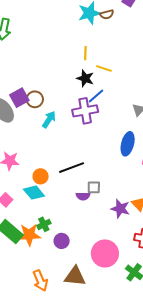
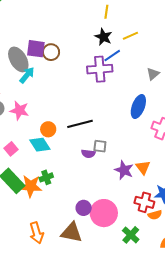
yellow line: (104, 69) -> (130, 36), moved, turned -49
purple square: (19, 98) -> (36, 49), turned 30
cyan arrow: (49, 119) -> (27, 75), moved
purple circle: (62, 241) -> (84, 208), moved

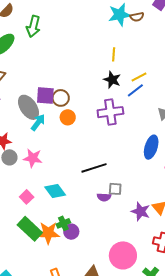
blue line: (112, 56) -> (135, 90), moved
orange circle: (48, 129) -> (68, 117), moved
purple circle: (84, 208) -> (71, 232), moved

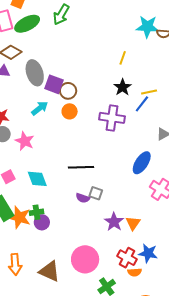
yellow line: (114, 54) -> (123, 58), moved
blue line: (135, 90) -> (142, 104), turned -30
gray ellipse: (28, 107) -> (35, 73), moved

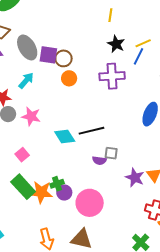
cyan arrow: (40, 108) -> (26, 81), moved
cyan diamond: (37, 179) -> (65, 136), moved
pink circle: (85, 259) -> (90, 203), moved

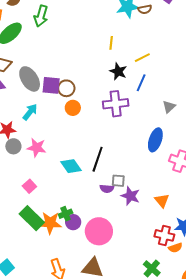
yellow line: (143, 43) -> (142, 58), moved
black line: (92, 131) -> (98, 159), turned -55
purple star: (135, 178) -> (130, 196), moved

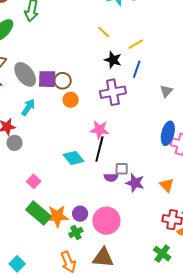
yellow line: (111, 43) -> (104, 32), turned -48
blue ellipse: (155, 140) -> (168, 133), moved
pink star: (37, 148) -> (99, 130), moved
green cross: (66, 214) -> (76, 232), moved

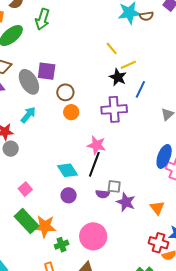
yellow line: (136, 44) -> (128, 65), moved
purple square: (47, 79) -> (47, 71), moved
purple circle: (80, 214) -> (69, 195), moved

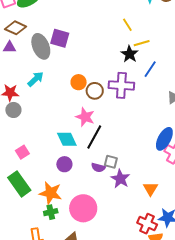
brown circle: (65, 92) -> (95, 91), moved
pink star: (97, 145) -> (85, 117), moved
orange star: (45, 226) -> (51, 193), moved

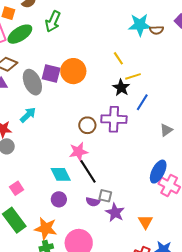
orange circle: (79, 82) -> (73, 71), moved, size x1.6
pink star: (85, 117) -> (78, 152), turned -30
black line: (94, 137) -> (88, 171), turned -60

